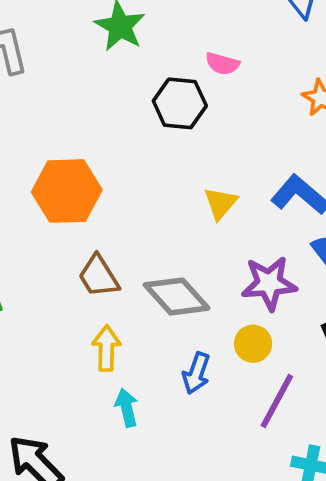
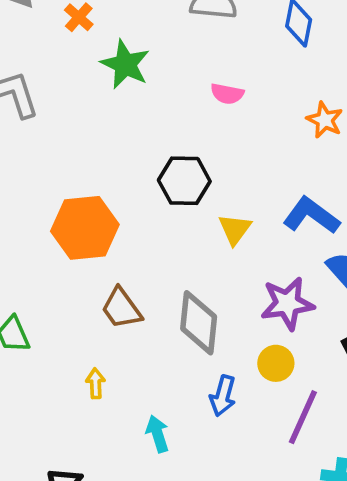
black hexagon: (180, 103) -> (184, 181), moved
gray diamond: (177, 297) -> (199, 323), turned 52
yellow arrow: (106, 348) -> (96, 383), moved, size x0.7

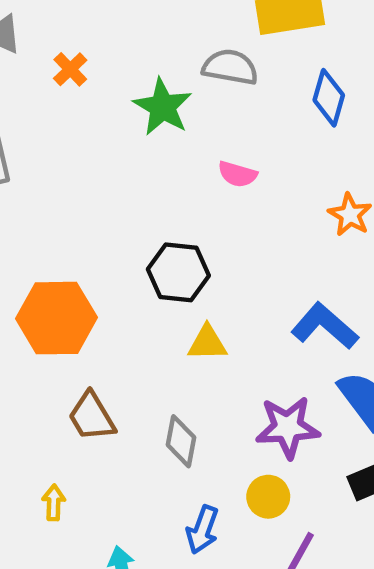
green star: (125, 64) -> (163, 107), moved
yellow triangle: (235, 229) -> (207, 343), moved, turned 48
gray diamond: (199, 323) -> (181, 441), size x0.7

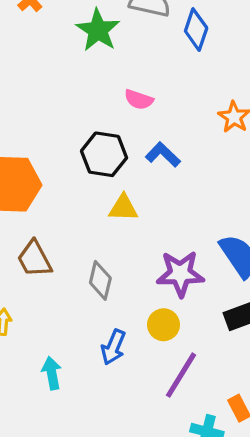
blue diamond: (329, 98) -> (196, 30), moved
pink semicircle: (237, 174) -> (139, 100), moved
blue L-shape: (325, 326) -> (163, 155), moved, size x0.7

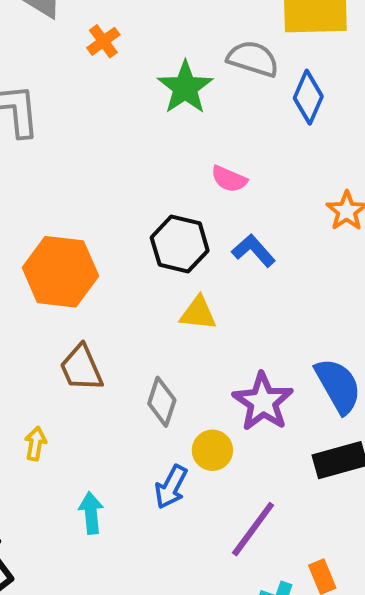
purple star: (180, 274) -> (263, 402), turned 30
yellow circle: (163, 325) -> (212, 450), moved

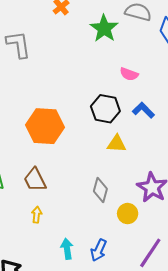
brown trapezoid: (81, 368) -> (35, 180), moved
blue arrow: (171, 487) -> (99, 250), moved

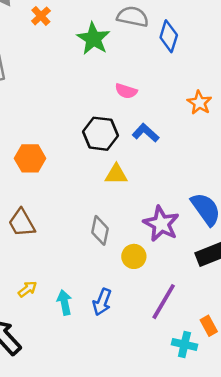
orange hexagon: (45, 126) -> (30, 158), size x0.7
yellow arrow: (37, 215) -> (27, 289), moved, turned 49

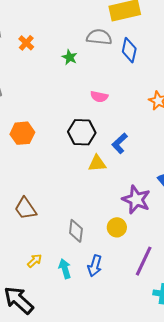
green star: (93, 39) -> (70, 57), size x0.6
blue L-shape: (146, 133) -> (120, 143), moved, turned -80
orange hexagon: (30, 158) -> (22, 133), moved
gray diamond: (100, 230) -> (76, 231), moved

